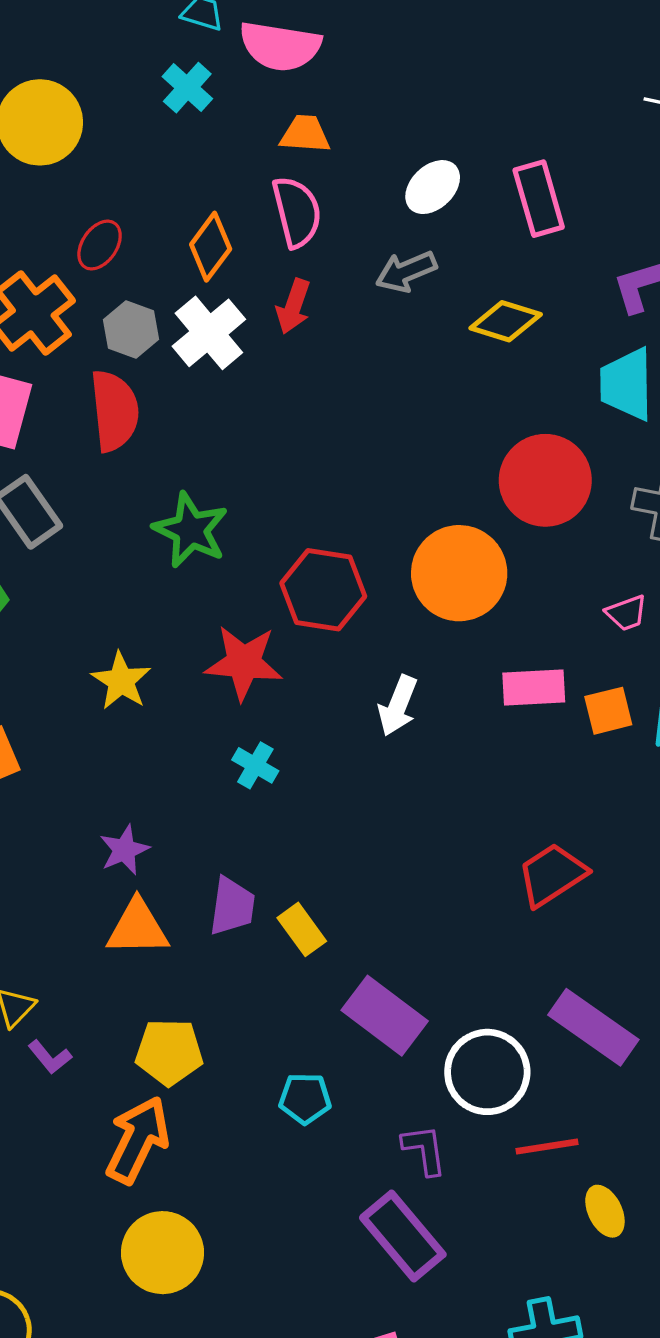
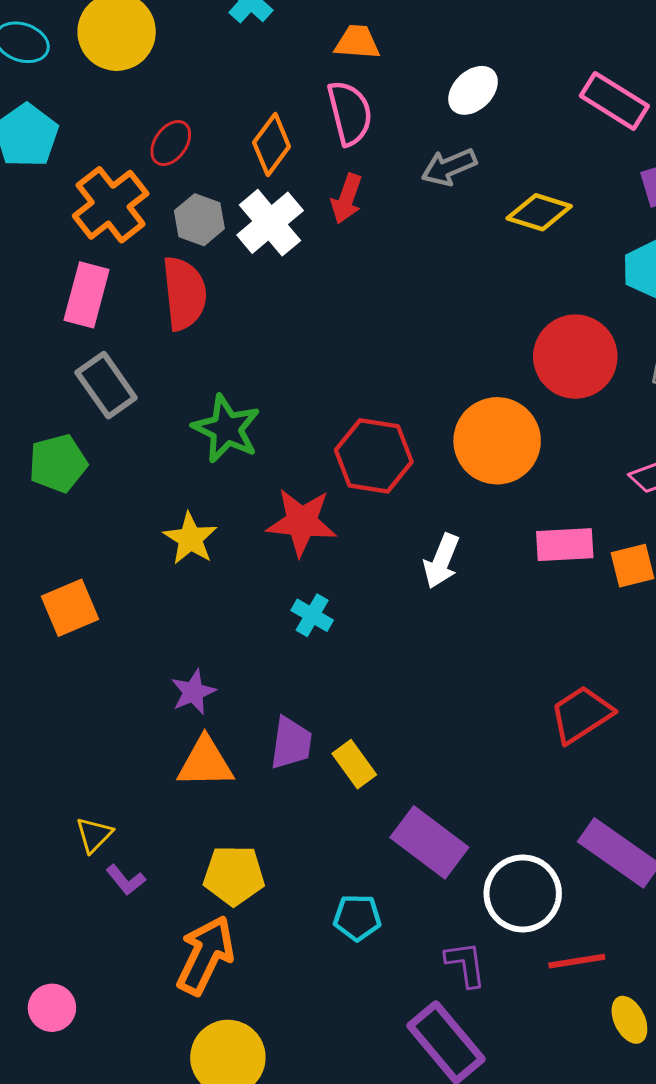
pink rectangle: (539, 199) -> (614, 101), moved, turned -42
green star: (191, 530) -> (226, 429), moved

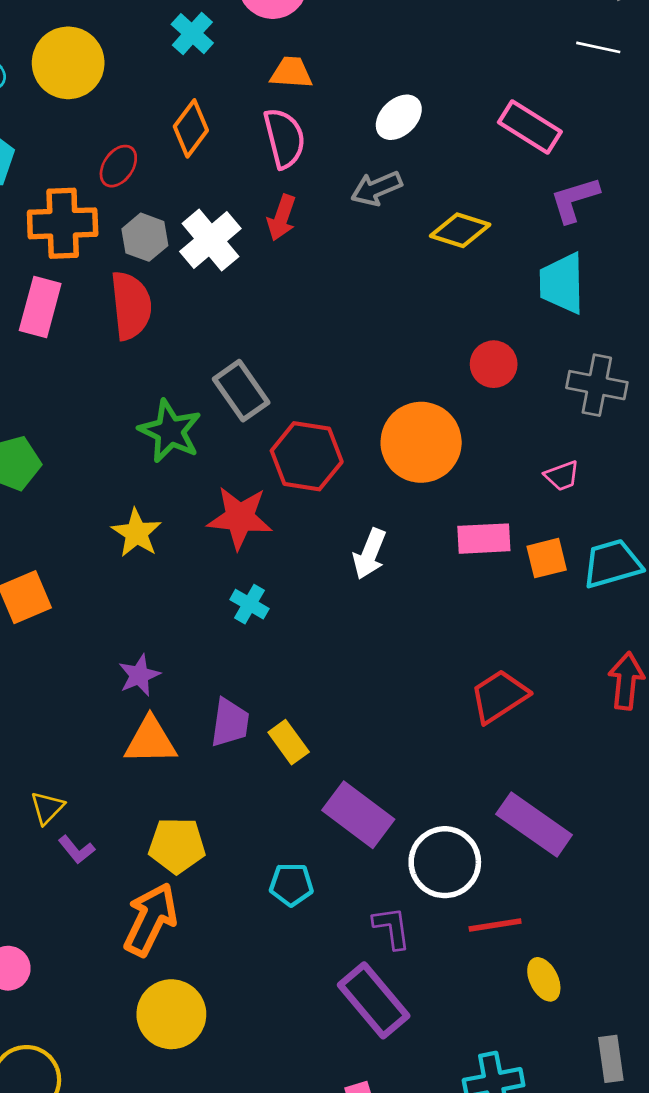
orange diamond: (272, 145) -> (191, 128), moved
orange cross: (111, 205) -> (63, 223), turned 36
red circle: (575, 357) -> (494, 364), size x0.6
gray rectangle: (106, 385) -> (241, 391), moved

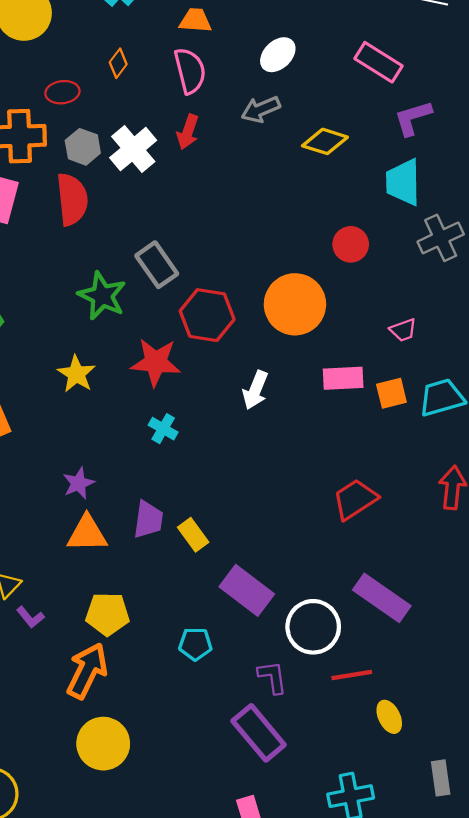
orange diamond: (191, 128) -> (118, 63), size x0.7
red ellipse: (118, 166) -> (62, 92), turned 48
gray cross: (597, 385) -> (441, 238), moved, turned -36

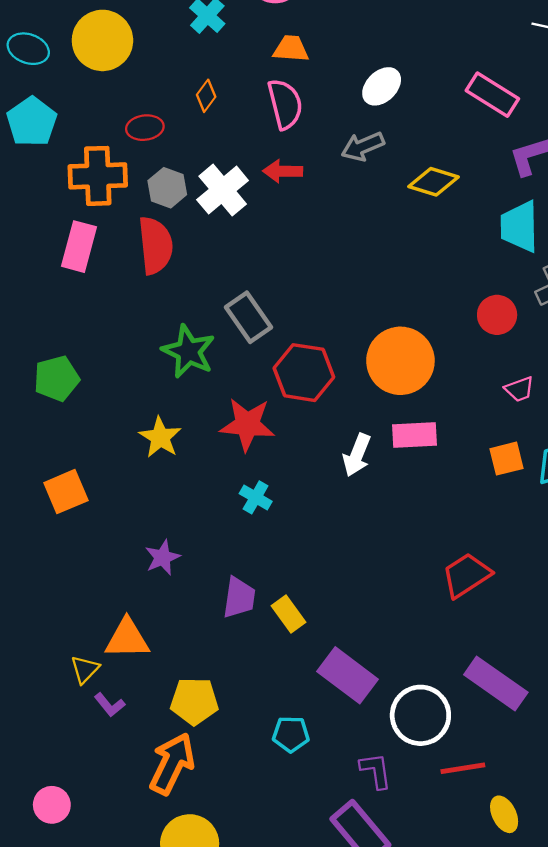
red arrow: (188, 132) -> (283, 171), turned 72
red circle: (351, 244) -> (497, 315), moved
pink rectangle: (343, 378) -> (415, 435), moved
orange triangle: (87, 534) -> (127, 639), moved

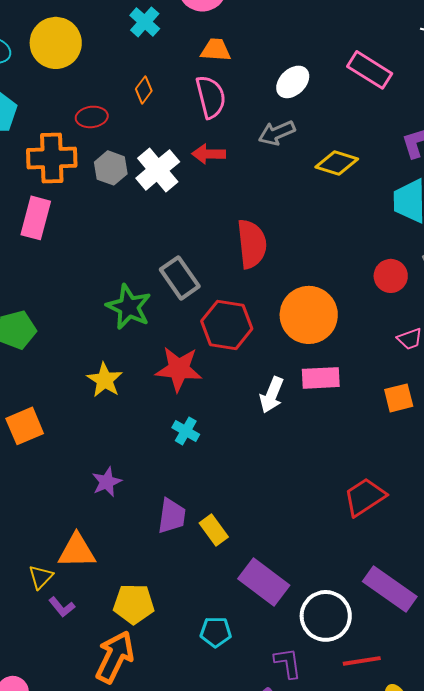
pink rectangle: (492, 95) -> (370, 70), moved
red semicircle: (155, 245) -> (252, 244), moved

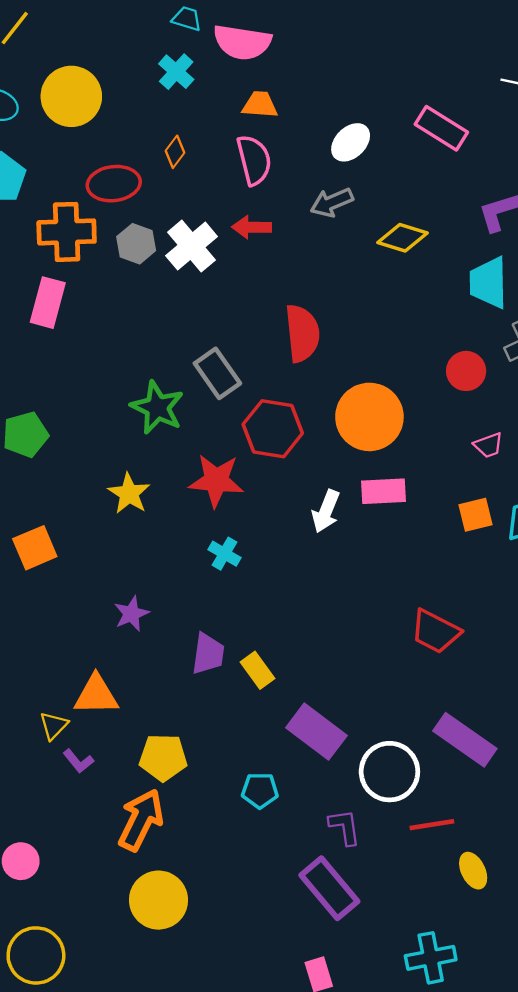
red ellipse: (92, 117) -> (114, 184), size x1.4
red trapezoid: (365, 497) -> (435, 631), turned -120

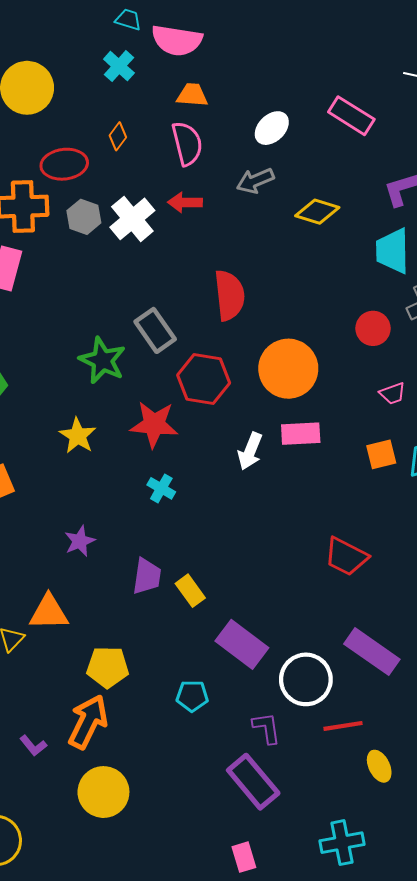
purple L-shape: (78, 761) -> (33, 746), moved

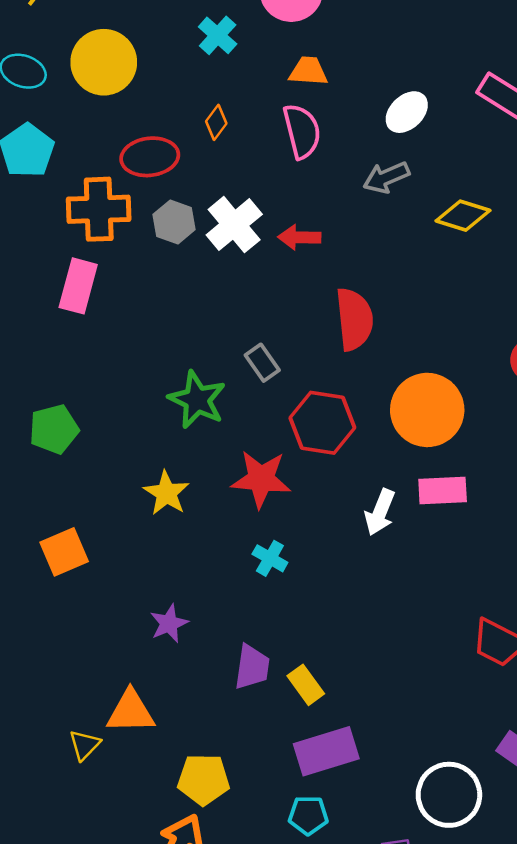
red arrow: (185, 202) -> (299, 237), moved
gray rectangle: (155, 330) -> (262, 363), size x0.7
purple rectangle: (242, 644) -> (326, 751), moved, turned -54

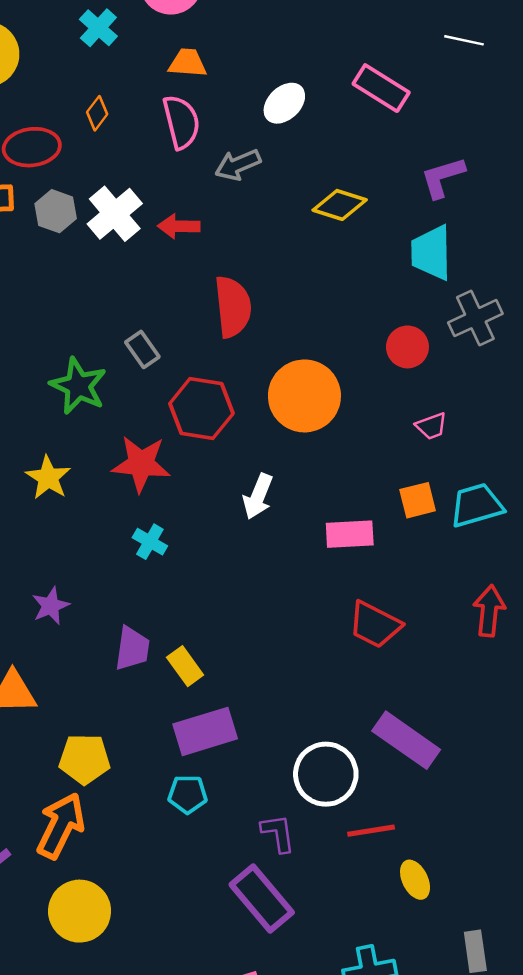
gray arrow: (386, 177) -> (238, 165), moved
pink rectangle: (443, 491) -> (350, 534), moved

